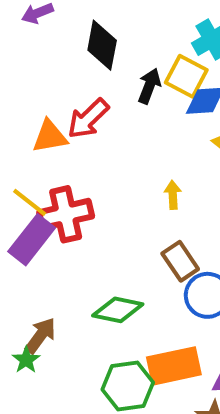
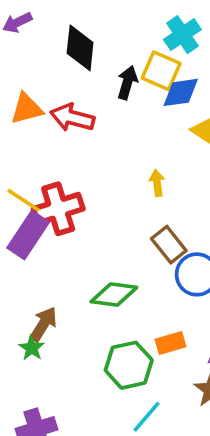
red arrow: (88, 119) -> (72, 118), turned 63
orange triangle: (50, 136) -> (27, 109), moved
orange rectangle: (174, 366) -> (170, 343), size x0.6

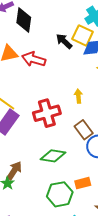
black diamond: (80, 48) -> (24, 20), moved
black arrow: (127, 83) -> (64, 41), turned -66
red cross: (58, 209) -> (47, 113), moved

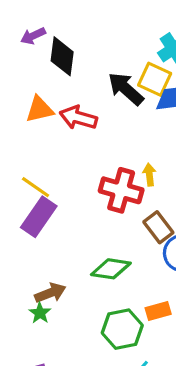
black arrow: (64, 41) -> (126, 89), size x1.4
red cross: (47, 113) -> (121, 190), moved, turned 32
brown arrow: (14, 171) -> (50, 293), turned 36

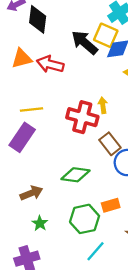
yellow line: (36, 187) -> (31, 110), moved, turned -40
green star: (40, 313) -> (40, 223), moved

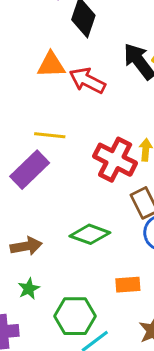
green hexagon: (85, 219) -> (75, 316), moved

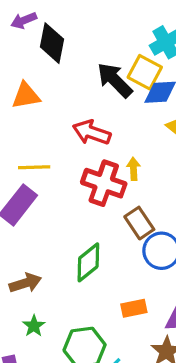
red arrow: (87, 80) -> (92, 132), moved
green diamond: (90, 234) -> (88, 262), turned -51

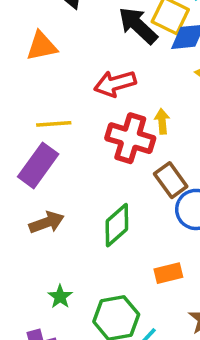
red arrow: (92, 132) -> (115, 83), turned -33
brown arrow: (25, 283) -> (47, 223), moved

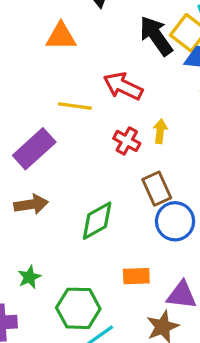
red arrow: (115, 83) -> (123, 86), turned 30
yellow line: (54, 124) -> (75, 106), moved
red cross: (130, 138) -> (127, 141), size x0.6

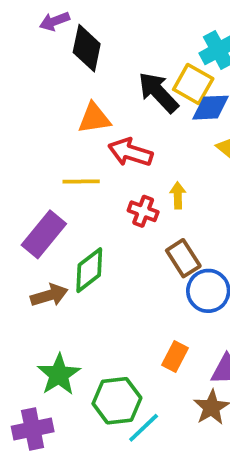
orange triangle: (61, 37) -> (94, 118), moved
green diamond: (97, 221) -> (89, 270), moved
orange rectangle: (136, 276) -> (175, 357), turned -52
green star: (29, 277) -> (59, 375), size x1.6

